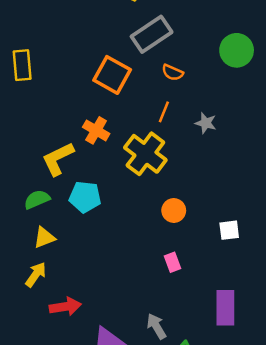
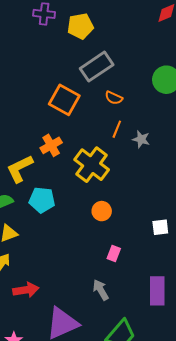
orange line: (164, 112) -> (117, 129), moved
orange cross: (96, 130) -> (51, 145), turned 30
orange circle: (174, 210) -> (102, 211), moved
pink rectangle: (172, 262) -> (114, 254), turned 42
gray arrow: (156, 326) -> (101, 290), moved

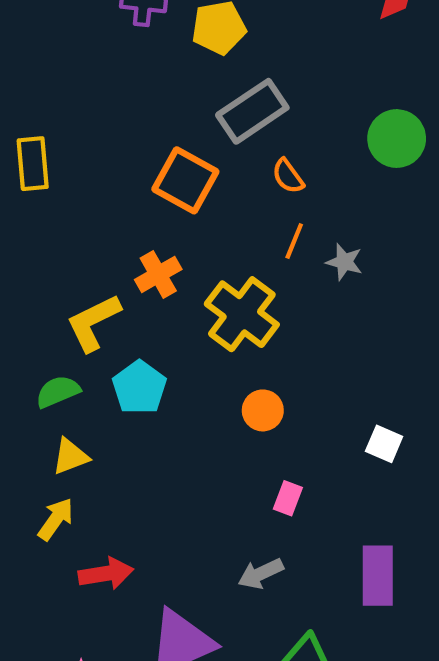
orange semicircle: (114, 98) -> (288, 176), turned 30
cyan pentagon: (42, 200) -> (139, 387), turned 30
white square: (160, 227) -> (384, 444), turned 30
gray arrow: (101, 290) -> (261, 574), turned -85

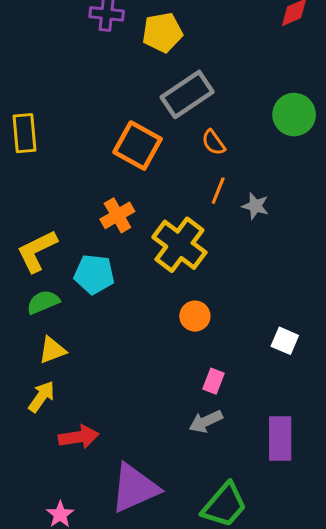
yellow L-shape: (93, 323) -> (37, 251), moved
cyan pentagon: (139, 387) -> (94, 274), moved, turned -30
gray arrow: (261, 574) -> (206, 421), moved

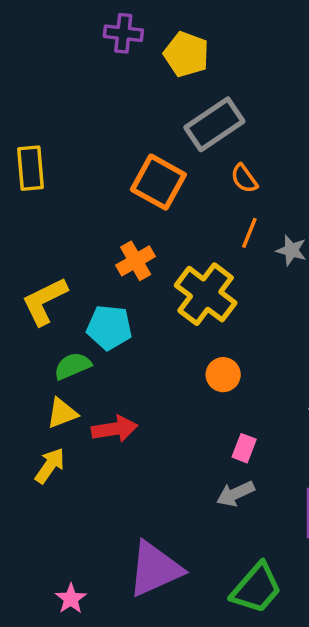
yellow pentagon: (162, 32) -> (186, 54), turned 30
green semicircle: (43, 302) -> (73, 366), moved
red arrow: (79, 437) -> (115, 429), moved

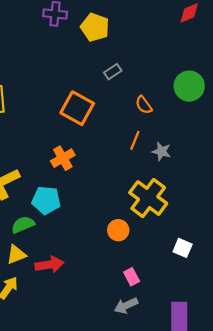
gray rectangle: (214, 124) -> (113, 72), size x0.5
orange semicircle: (244, 179) -> (144, 105), moved
yellow cross: (206, 294) -> (148, 198), moved
pink rectangle: (244, 448) -> (132, 277), turned -49

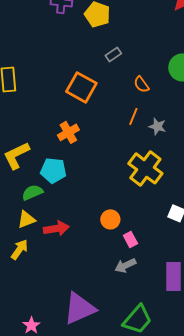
orange circle: (118, 230) -> (110, 219), moved

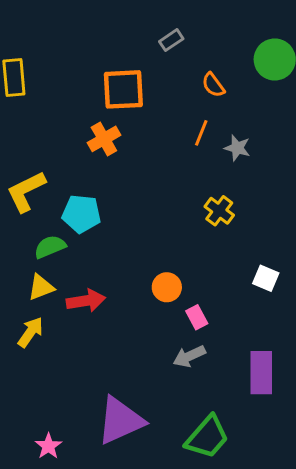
orange square: (81, 87) -> (123, 89), turned -32
orange cross: (68, 132) -> (104, 139), moved
yellow cross: (145, 168) -> (219, 211), size x0.6

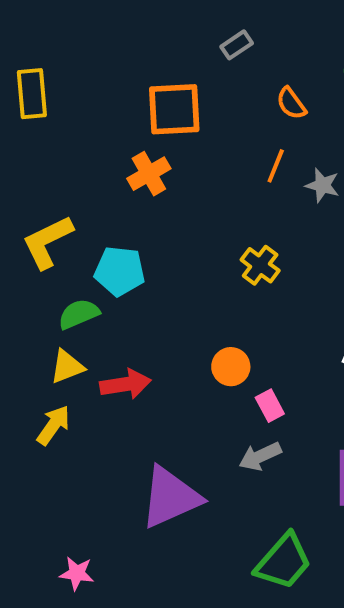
yellow cross: (219, 211) -> (260, 265), moved
purple triangle: (120, 421) -> (170, 497), moved
pink star: (48, 446) -> (77, 573), turned -30

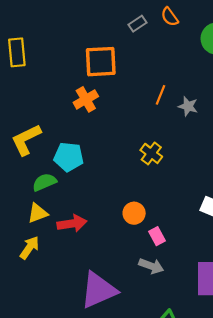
orange semicircle: (291, 103) -> (170, 17), moved
gray arrow: (260, 456) -> (151, 266), turned -135

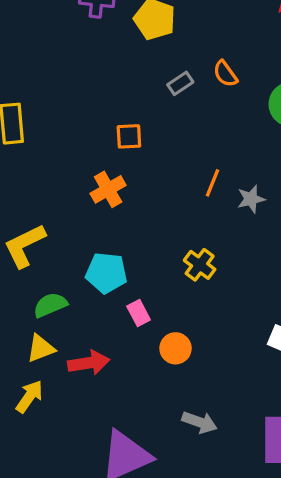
orange square: (101, 62) -> (129, 136), size x0.6
gray star: (188, 106) -> (251, 199), turned -30
cyan pentagon: (69, 157) -> (106, 273), moved
pink rectangle: (157, 236) -> (139, 313), moved

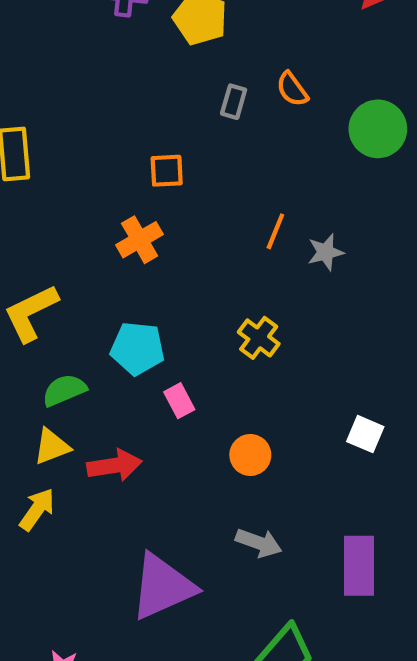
gray rectangle: (180, 83) -> (234, 102), turned -40
orange circle: (176, 348) -> (250, 455), moved

